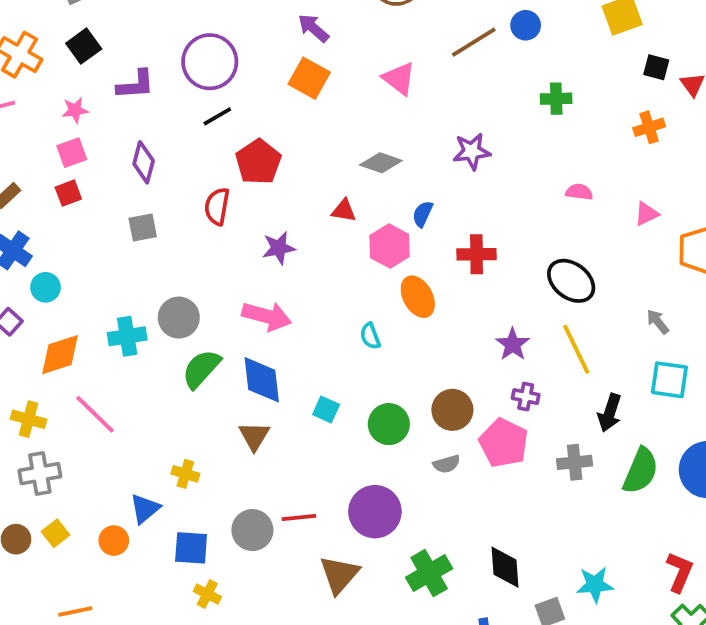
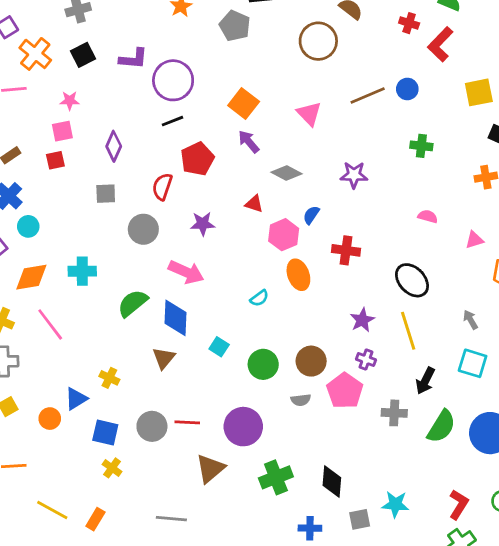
purple arrow: (313, 28) -> (249, 142), moved
purple L-shape: (136, 85) -> (133, 59), moved
gray circle: (179, 318) -> (143, 229), moved
cyan semicircle: (370, 336) -> (259, 298), turned -114

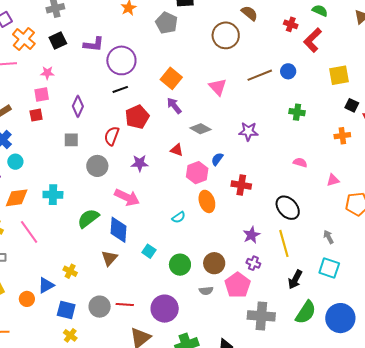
gray cross: (394, 413) -> (261, 316), moved, size x1.5

